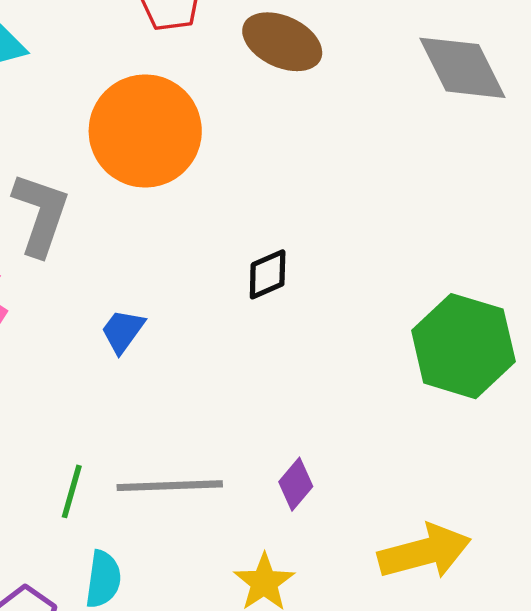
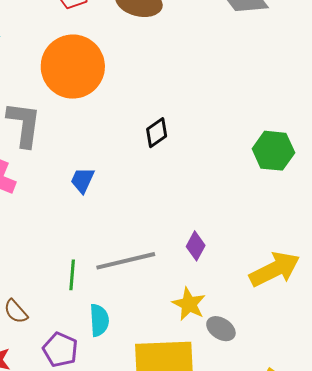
green hexagon: (463, 346) -> (273, 151), size x0.7

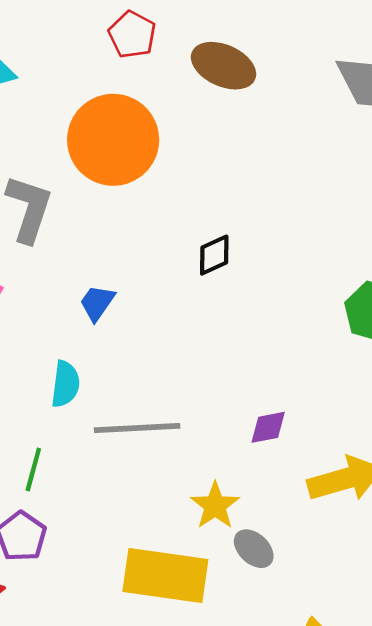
purple diamond: (196, 246) -> (268, 427), moved, turned 40
green line: (72, 275) -> (33, 470), moved
cyan semicircle: (99, 320) -> (65, 384), moved

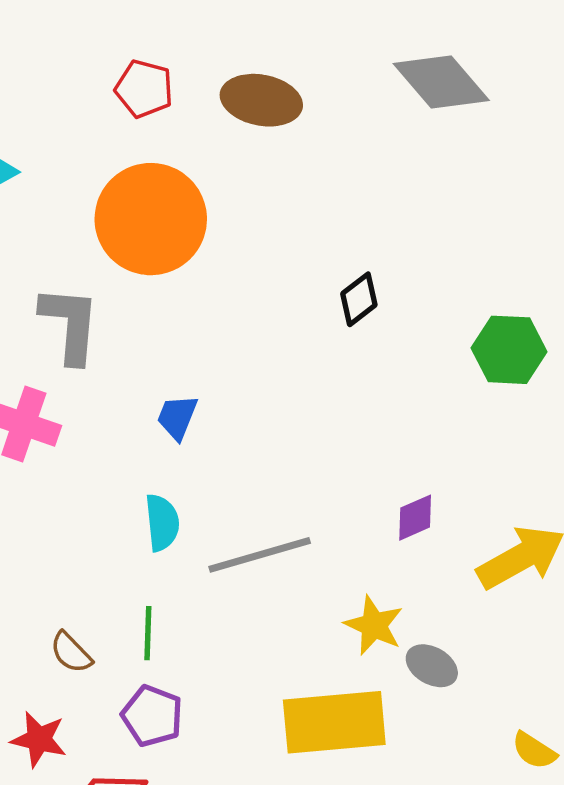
black diamond: (214, 255) -> (359, 299), moved

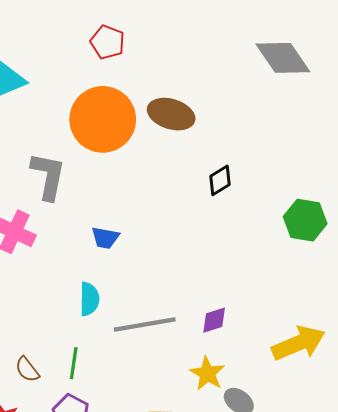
brown ellipse: (261, 100) -> (171, 114), moved
blue trapezoid: (177, 417) -> (105, 238), turned -108
purple diamond: (415, 518) -> (214, 320), moved

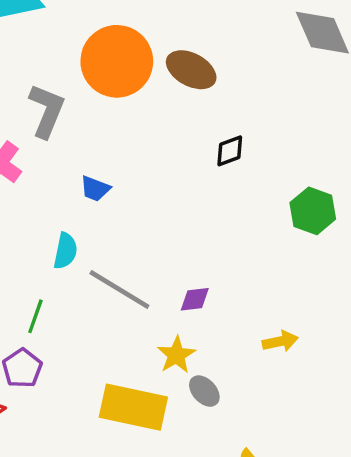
gray line: (145, 324) -> (119, 289), turned 30
yellow arrow: (298, 343) -> (280, 341), size x0.6

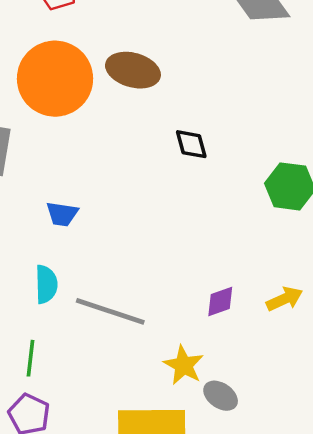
black diamond: (230, 151) -> (191, 144), turned -72
purple diamond: (195, 299) -> (220, 302), moved
yellow arrow: (280, 341) -> (284, 299), moved

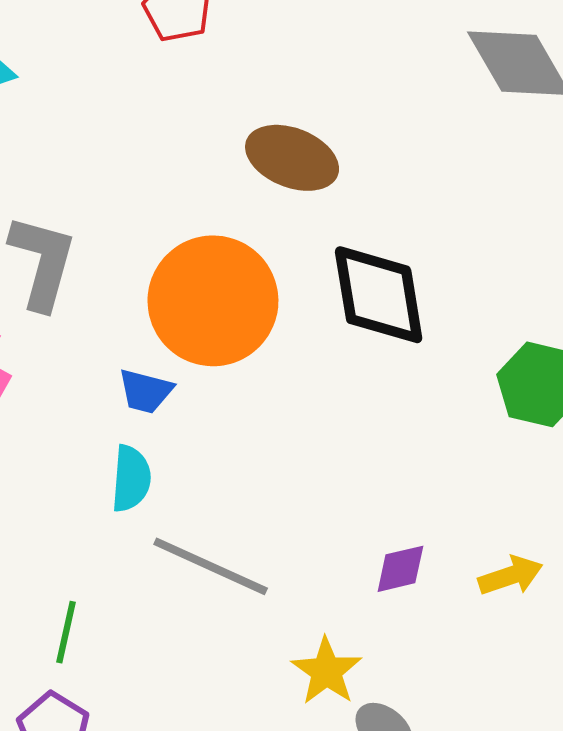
orange circle: (55, 79) -> (213, 301), moved
black diamond: (191, 144) -> (379, 295), size x1.8
cyan semicircle: (46, 284) -> (131, 479), moved

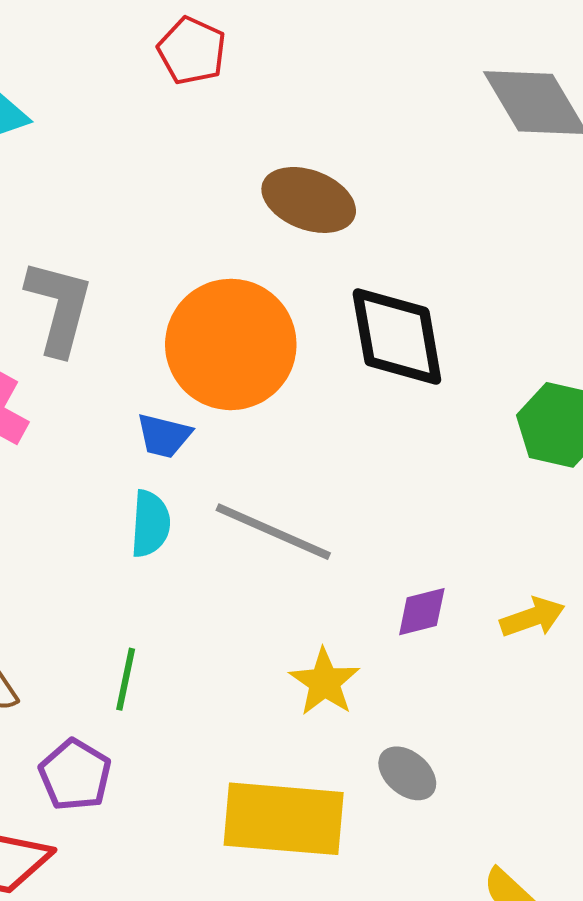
gray line: (211, 566) -> (273, 532), moved
green line: (66, 632) -> (126, 679), moved
yellow star: (326, 671) -> (324, 682), moved

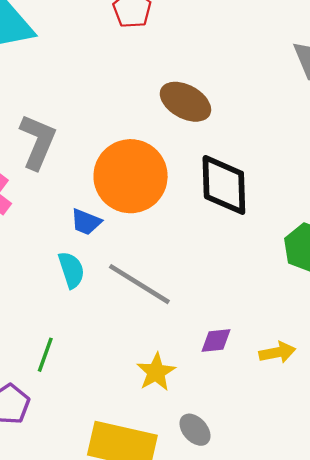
cyan semicircle: (150, 524) -> (71, 270), turned -30

